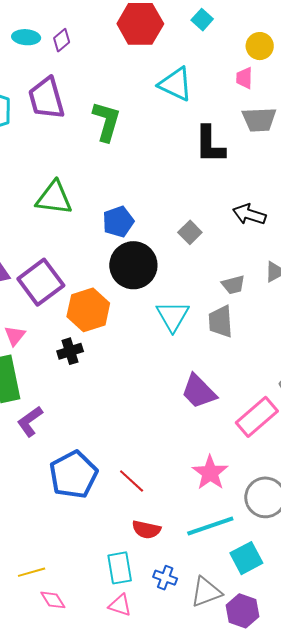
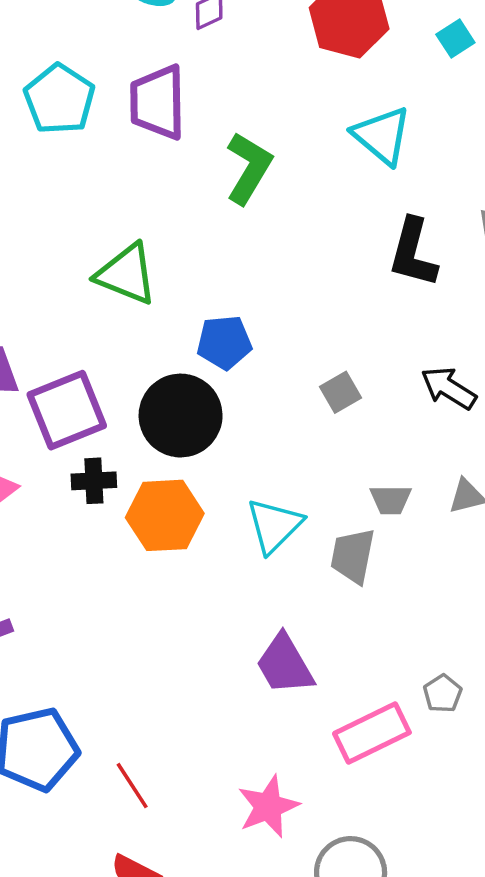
black circle: (133, 265) -> (181, 416), moved
orange hexagon: (88, 310) -> (165, 515), moved
black cross: (70, 351) -> (94, 481), moved

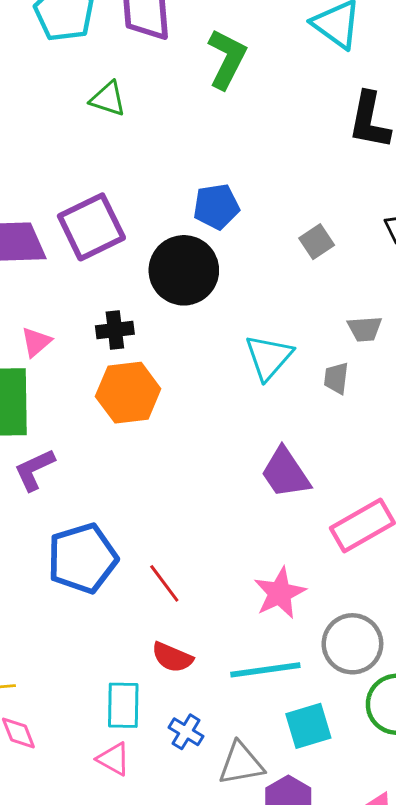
green triangle: (126, 274) -> (108, 99), moved, size x0.7
purple square: (67, 410) -> (91, 227), moved
orange hexagon: (165, 515) -> (128, 393), moved
gray trapezoid: (353, 556) -> (336, 378), size x0.7

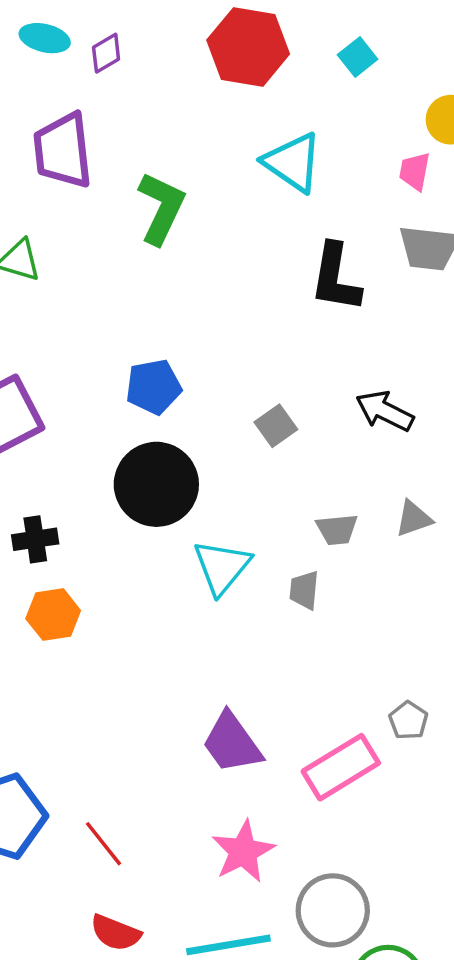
black circle: (184, 270) -> (156, 484), moved
orange hexagon: (128, 393) -> (53, 615), size x0.7
purple trapezoid: (285, 473) -> (232, 743), moved

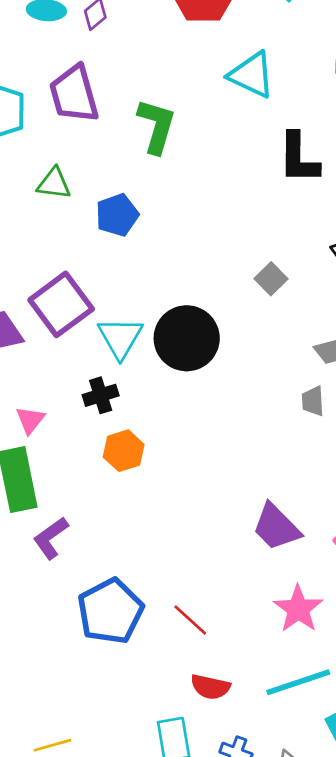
blue pentagon: (154, 387) -> (117, 215), moved
cyan triangle: (222, 567) -> (120, 338), moved

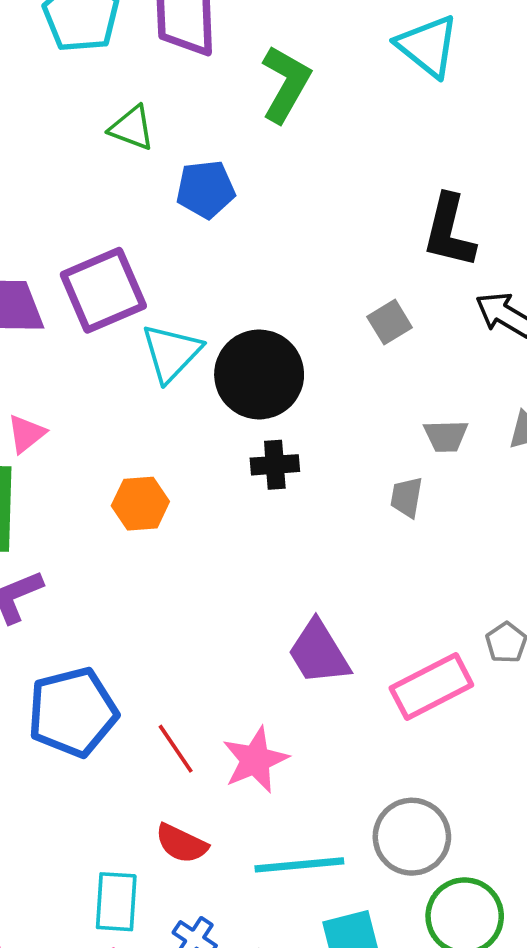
black L-shape: (299, 158) -> (449, 231), moved
black cross: (101, 395) -> (275, 465), moved
pink star: (298, 609) -> (255, 760), moved

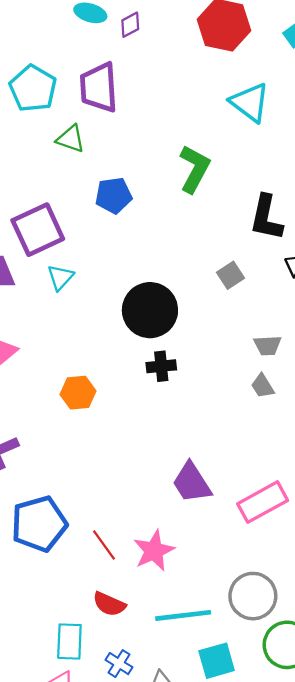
green L-shape: (286, 84) -> (194, 169), moved
green triangle: (132, 128) -> (71, 139), moved
purple square: (103, 290) -> (38, 230), moved
cyan triangle: (171, 353) -> (60, 277), moved, size x0.7
gray trapezoid: (407, 497) -> (263, 386), moved, turned -40

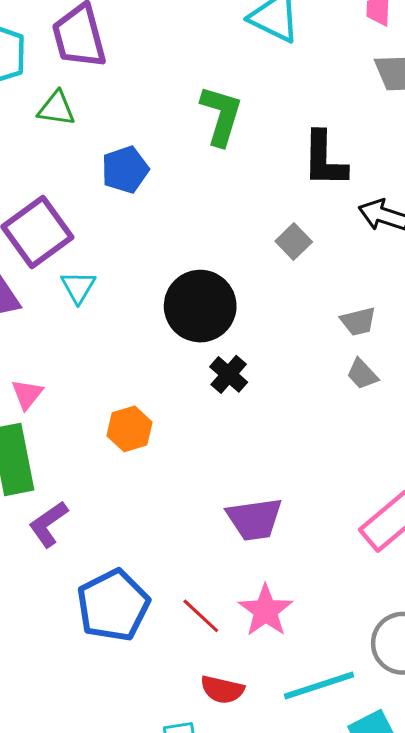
black cross: (161, 366) -> (229, 374), turned -32
purple trapezoid: (192, 483) -> (254, 519), moved, turned -54

